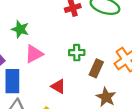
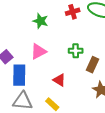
green star: (20, 29) -> (40, 21), moved

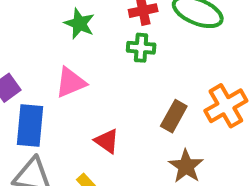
green cross: (76, 51) -> (141, 48), moved

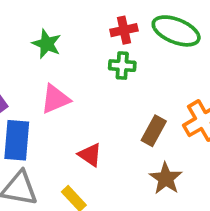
green star: (79, 24) -> (47, 44), moved

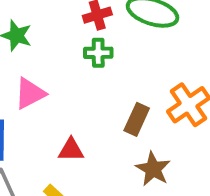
red triangle: (90, 155) -> (71, 150), turned -30

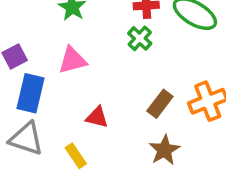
green cross: (98, 53) -> (140, 38), turned 30

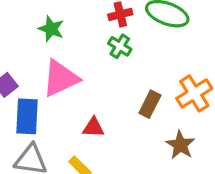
pink triangle: (72, 60) -> (61, 78), size x1.4
brown star: (164, 150) -> (180, 145), moved

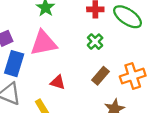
green cross: (120, 46) -> (95, 42), moved

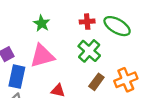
green cross: (95, 42) -> (89, 51), size x1.5

